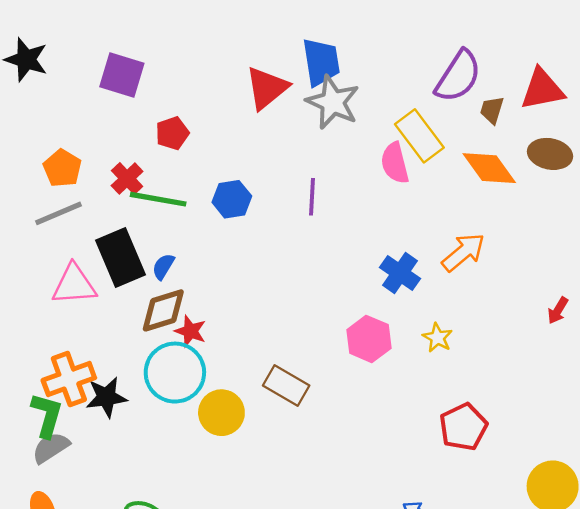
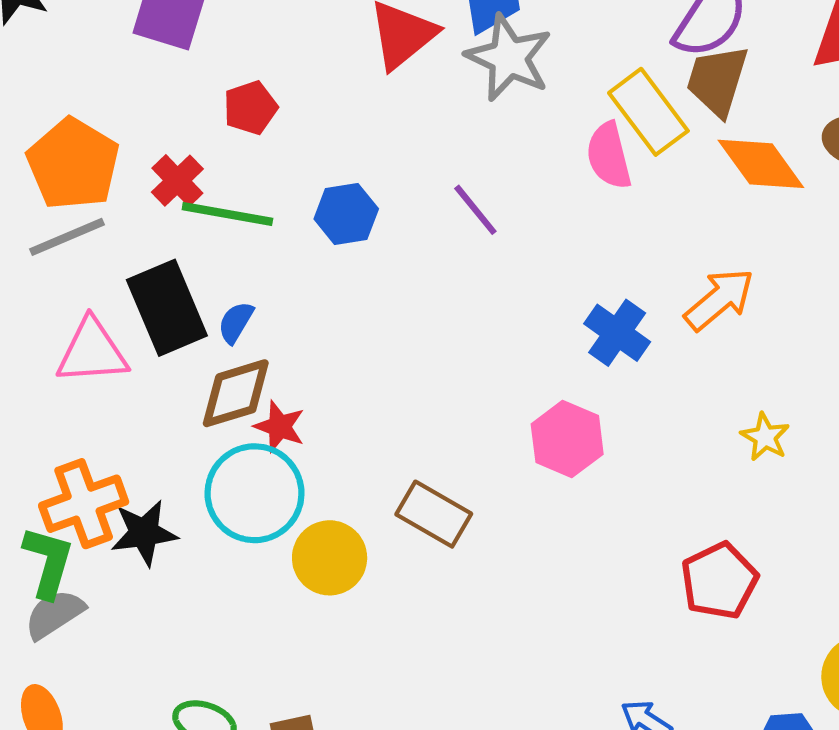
brown trapezoid: (492, 110) -> (717, 81), moved, size x1.6
orange pentagon: (62, 168) -> (73, 164), size x1.5
purple line: (312, 197) -> (475, 210), turned -42
yellow star: (437, 338) -> (765, 437), moved

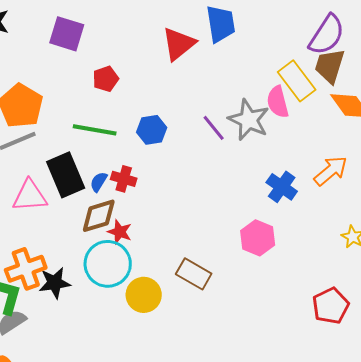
gray star: (509, 58) -> (249, 120), moved
red cross: (177, 181) -> (124, 179), moved, turned -30

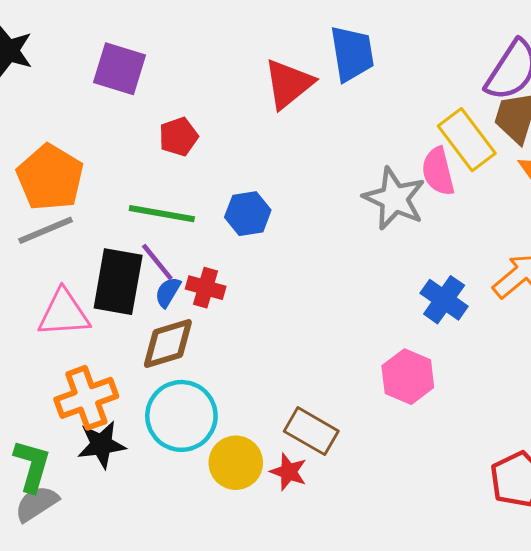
purple line: (214, 128) -> (157, 262), moved
black rectangle: (66, 175) -> (118, 282), turned 33
red star: (120, 232) -> (289, 472), moved
orange cross: (26, 269) -> (86, 398), moved

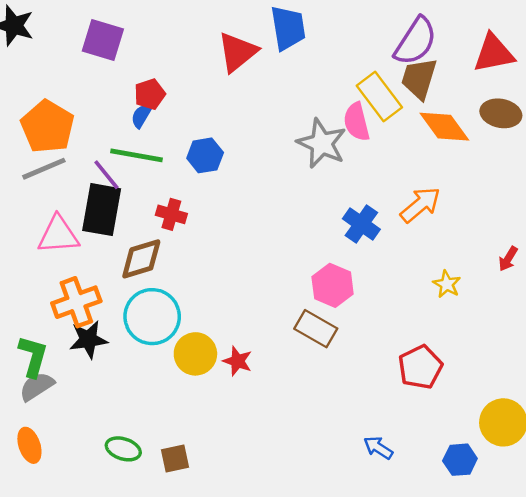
purple line: (157, 262) -> (106, 175), moved
blue semicircle: (168, 292) -> (141, 116), moved
brown rectangle: (311, 431) -> (316, 329), moved

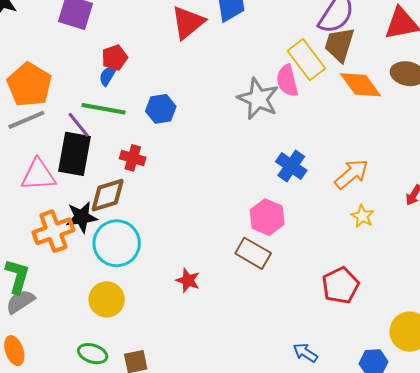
orange arrow: (420, 205) -> (351, 174), moved
black star: (88, 339) -> (82, 217), moved
yellow circle: (195, 354) -> (107, 299), moved

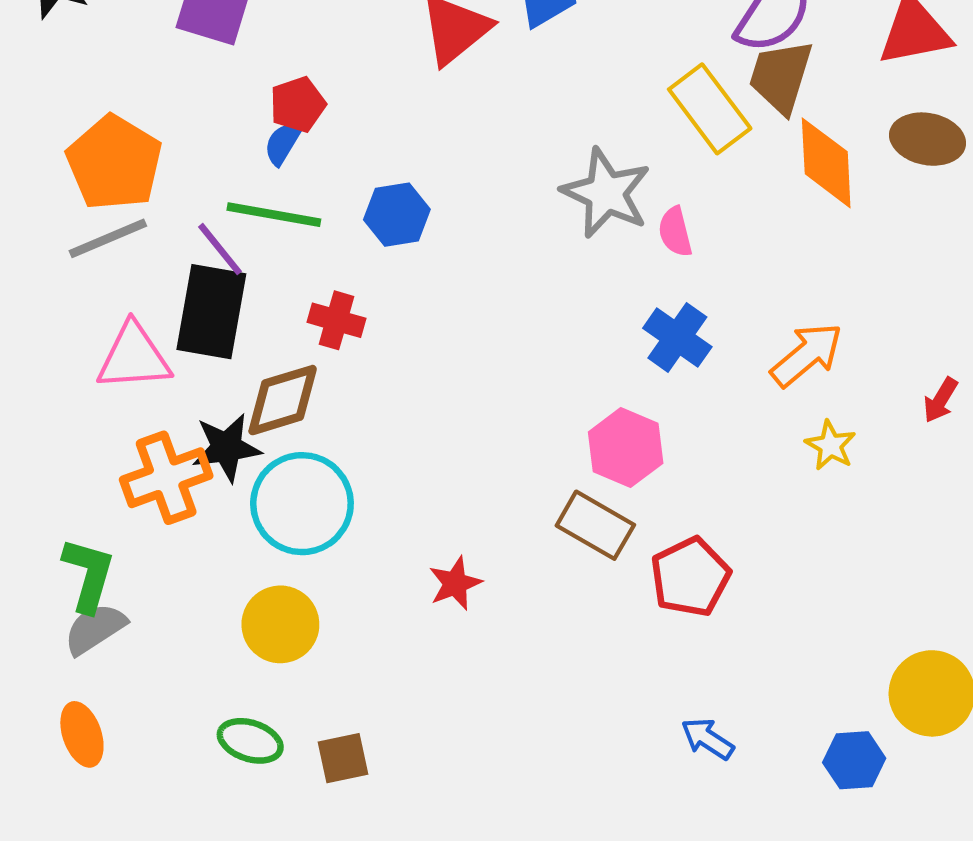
pink semicircle: (287, 81) -> (675, 232), moved, size x0.7
orange diamond: (360, 85) -> (826, 163), turned 33
red star: (188, 280) -> (455, 583), turned 30
red pentagon: (340, 285) -> (690, 577), moved

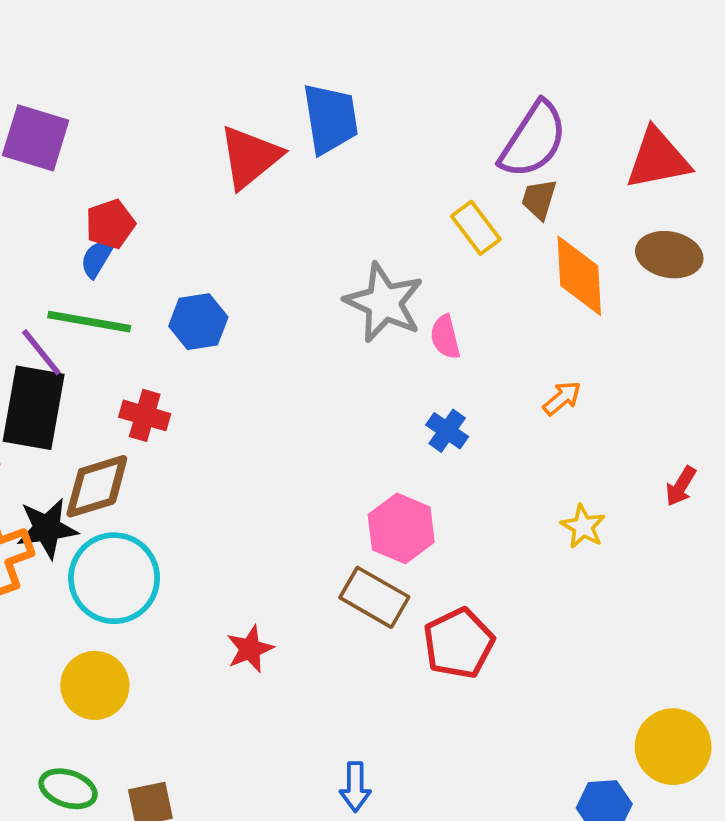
brown trapezoid: (781, 77) -> (539, 199), size x0.6
yellow rectangle: (710, 109) -> (476, 228), size x0.7
blue cross: (677, 338) -> (447, 431), size x0.7
orange arrow: (807, 355) -> (562, 398), moved, size x0.6
blue arrow: (708, 739) -> (355, 787), moved, turned -123

